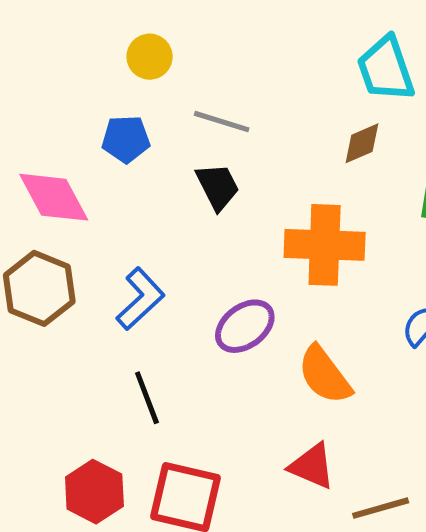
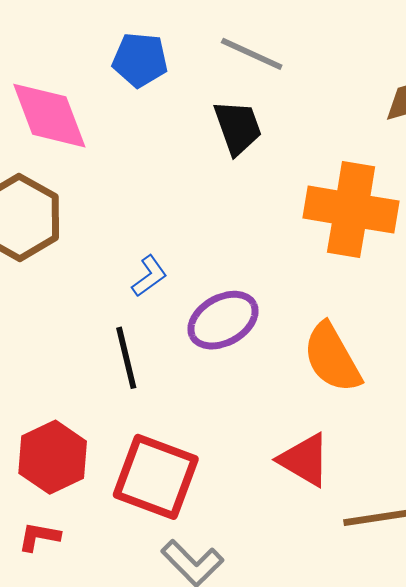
blue L-shape: (140, 299) -> (149, 276), moved, size x0.6
purple ellipse: (245, 326) -> (223, 320), moved

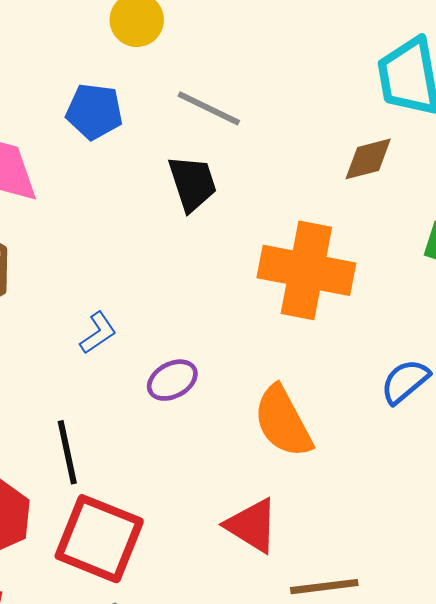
purple ellipse: (223, 320) -> (172, 380), size x0.7
black line: (126, 358) -> (67, 452), moved

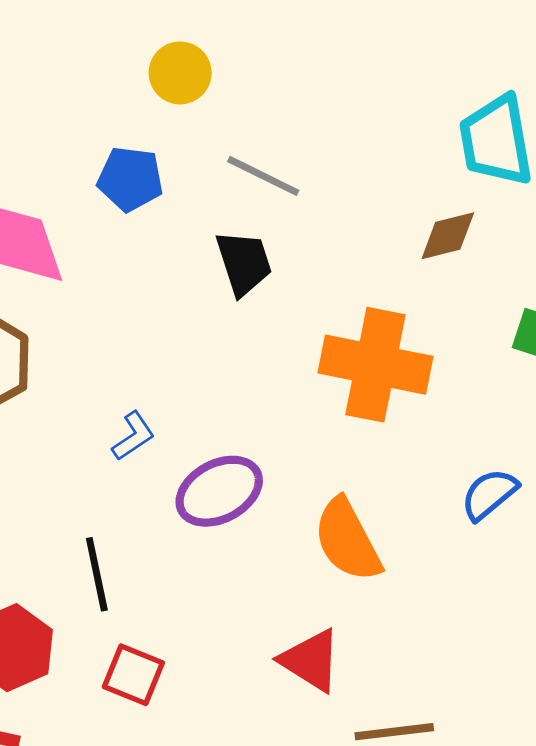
purple ellipse: (172, 380) -> (219, 491), size x1.5
red square: (99, 539) -> (133, 675), size x0.6

